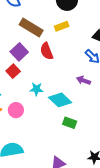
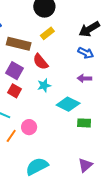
cyan star: (36, 89) -> (44, 85), moved

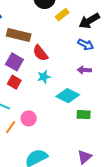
yellow rectangle: (47, 33) -> (62, 15), moved

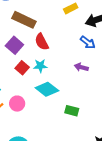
red square: (14, 82) -> (22, 68), moved
cyan diamond: (68, 96) -> (47, 89), moved

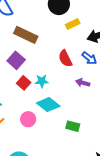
red semicircle: (42, 42) -> (65, 59), moved
pink circle: (17, 104) -> (28, 119), moved

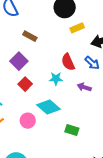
brown rectangle: (26, 35) -> (30, 36), size x0.6
cyan star: (42, 81) -> (56, 79), moved

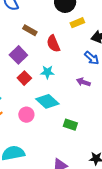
red semicircle: (68, 62) -> (53, 44), moved
cyan star: (56, 79) -> (47, 72), moved

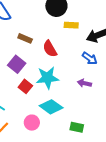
yellow rectangle: (77, 23) -> (71, 25), turned 32
cyan star: (47, 72) -> (47, 78), size x1.6

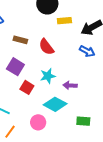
cyan star: (47, 78) -> (48, 76), size x0.7
purple arrow: (84, 83) -> (70, 85), moved

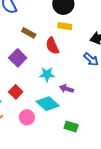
yellow rectangle: (64, 21) -> (65, 26), moved
red square: (27, 87) -> (16, 92), moved

